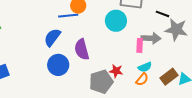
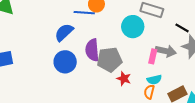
orange semicircle: (142, 79) -> (149, 92), turned 144
gray pentagon: (101, 82) -> (109, 60), moved

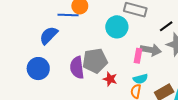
black line: (182, 28) -> (166, 26), turned -64
purple semicircle: (92, 50) -> (77, 68), moved
blue circle: (65, 62) -> (38, 69), moved

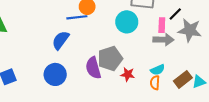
pink rectangle: (138, 56) -> (162, 25), moved

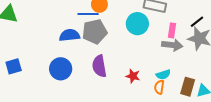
black line: (175, 14) -> (197, 22), moved
blue semicircle: (61, 40) -> (70, 35), turned 42
gray pentagon: (110, 59) -> (95, 32), moved
brown rectangle: (183, 79) -> (188, 87), turned -42

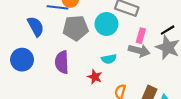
gray pentagon: (95, 32) -> (76, 28), moved
blue semicircle: (70, 35) -> (36, 27), turned 60
cyan semicircle: (163, 75) -> (109, 59), moved

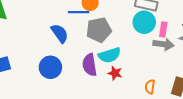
cyan circle: (106, 24) -> (144, 22), moved
cyan semicircle: (109, 59) -> (110, 55), moved, size x1.5
red star: (95, 77) -> (115, 73), moved

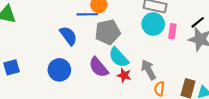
gray arrow: (163, 44) -> (148, 70), moved, turned -126
cyan semicircle: (110, 55) -> (119, 57), turned 65
purple semicircle: (90, 65) -> (99, 67), turned -30

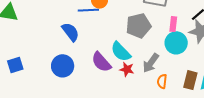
cyan circle: (153, 24) -> (176, 43), moved
gray pentagon: (108, 32) -> (139, 26), moved
gray arrow: (148, 70) -> (151, 63), turned -114

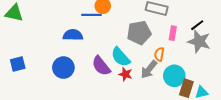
blue semicircle: (70, 32) -> (73, 35), turned -54
cyan circle: (176, 43) -> (174, 76), moved
orange semicircle: (162, 81) -> (159, 54), moved

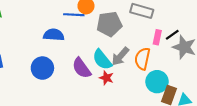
black line: (197, 25) -> (172, 35), moved
gray pentagon: (139, 33) -> (109, 24), moved
orange semicircle: (159, 54) -> (142, 59), size x1.5
gray arrow: (149, 69) -> (120, 56), moved

